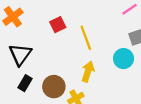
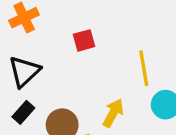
yellow line: (86, 38) -> (144, 68), moved

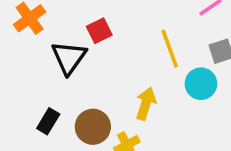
black triangle: (24, 72) -> (69, 58), moved

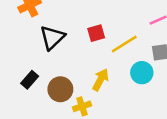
red square: (99, 31) -> (96, 33), moved
yellow line: (170, 49) -> (124, 44), turned 68

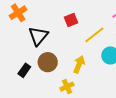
red square: (96, 33) -> (71, 20), moved
brown circle: (60, 89) -> (48, 62), moved

